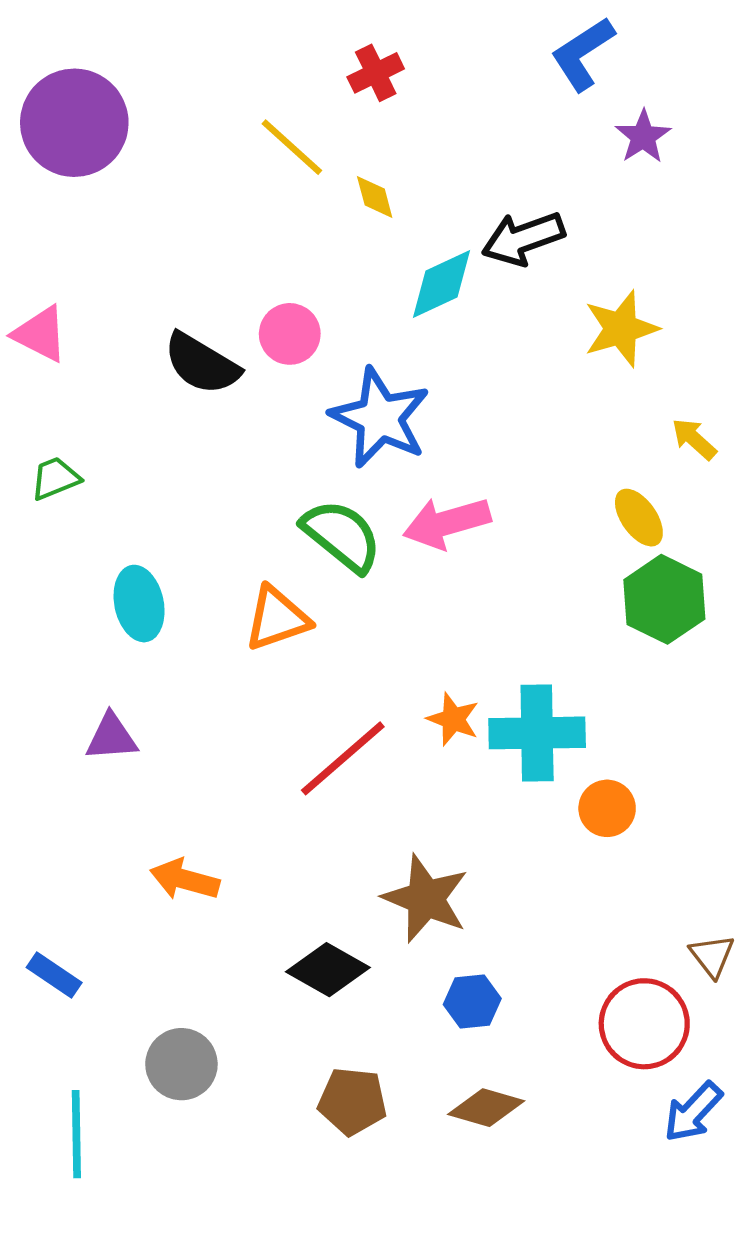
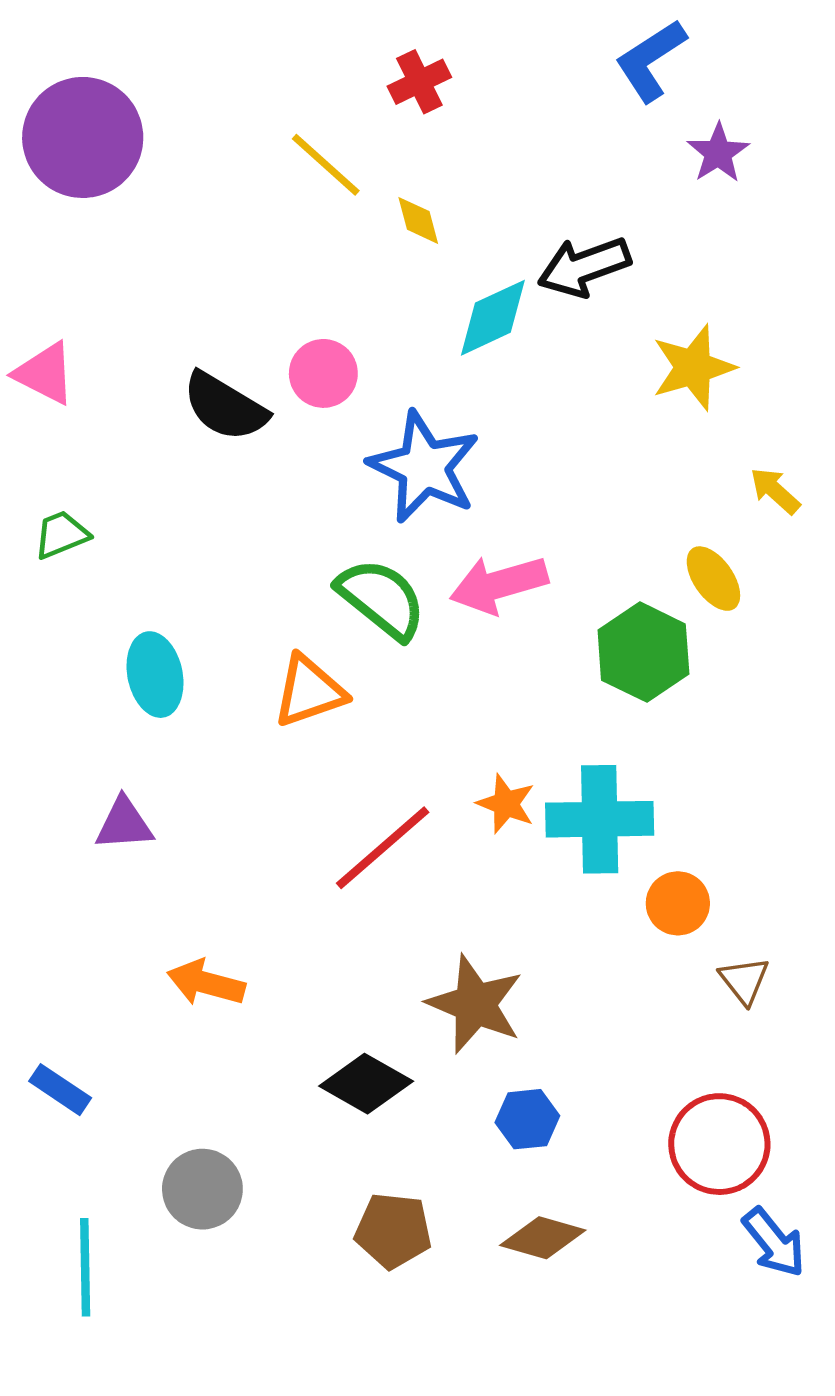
green hexagon: (664, 599) -> (643, 652), moved
brown triangle: (712, 956) -> (744, 980), moved
blue arrow: (693, 1112) -> (774, 1242), turned -82

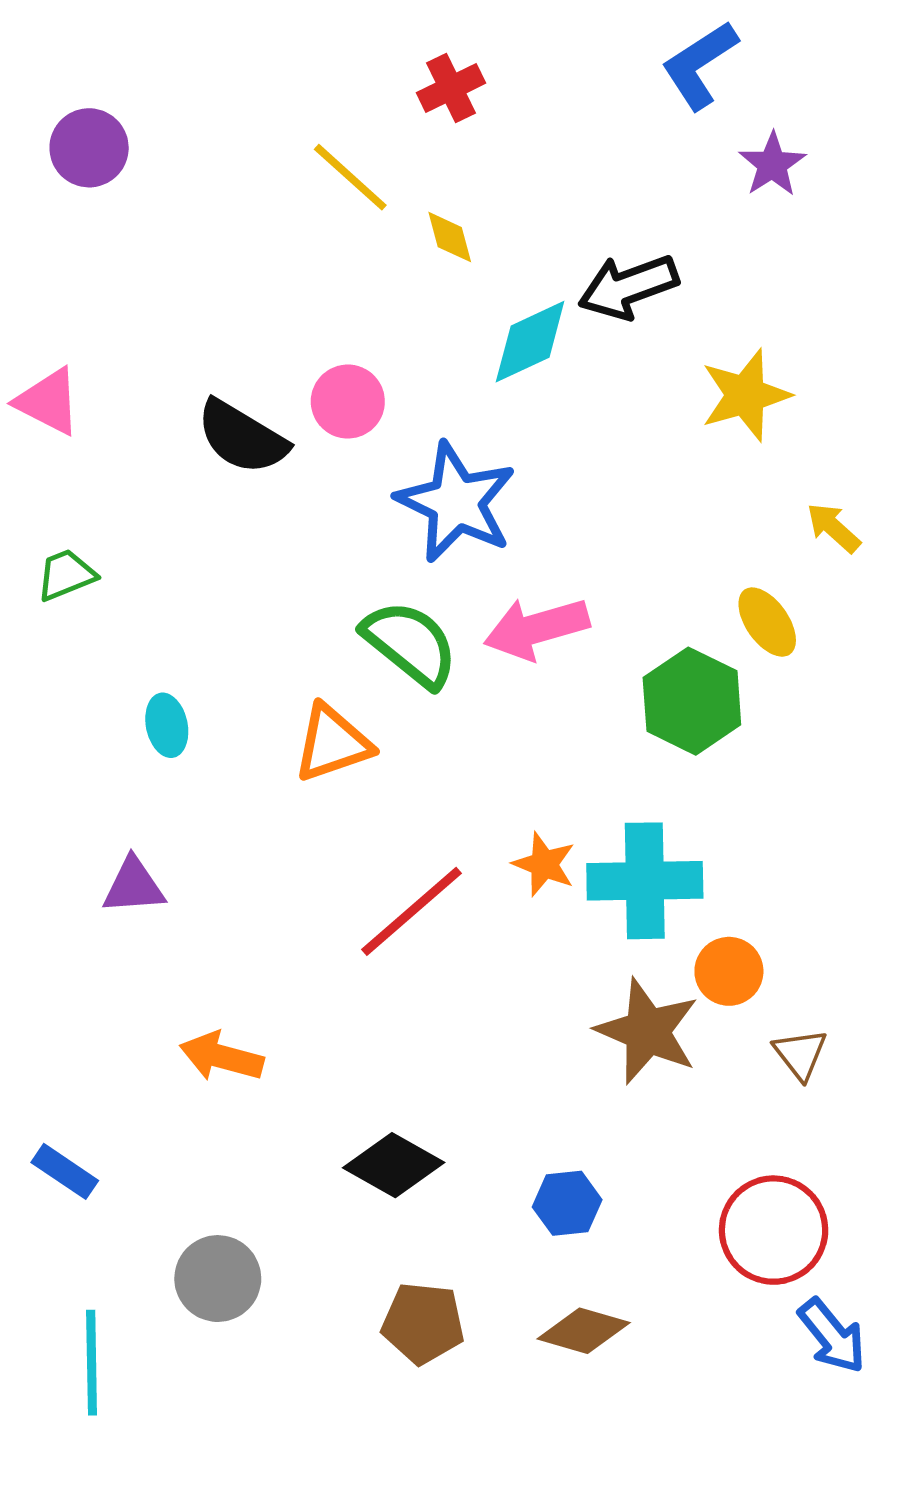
purple circle: (83, 137) -> (89, 148), size x0.6
cyan ellipse: (155, 675) -> (167, 725), size x0.7
brown star: (475, 1004) -> (647, 1031), moved

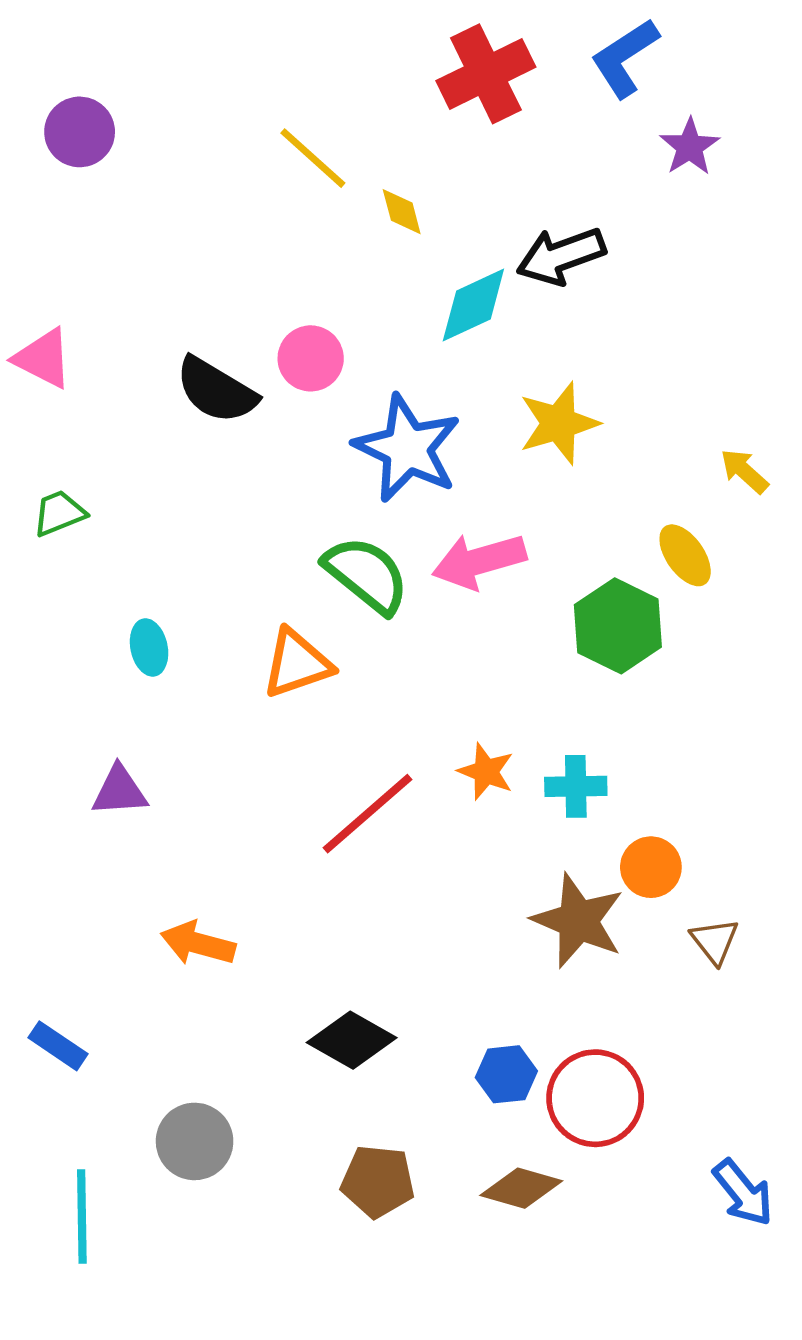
red cross: (451, 88) -> (486, 74), moved, size x1.6
yellow star: (745, 395) -> (559, 423), moved
cyan cross: (645, 881) -> (576, 786), size x0.6
red circle: (774, 1230) -> (595, 1098), moved

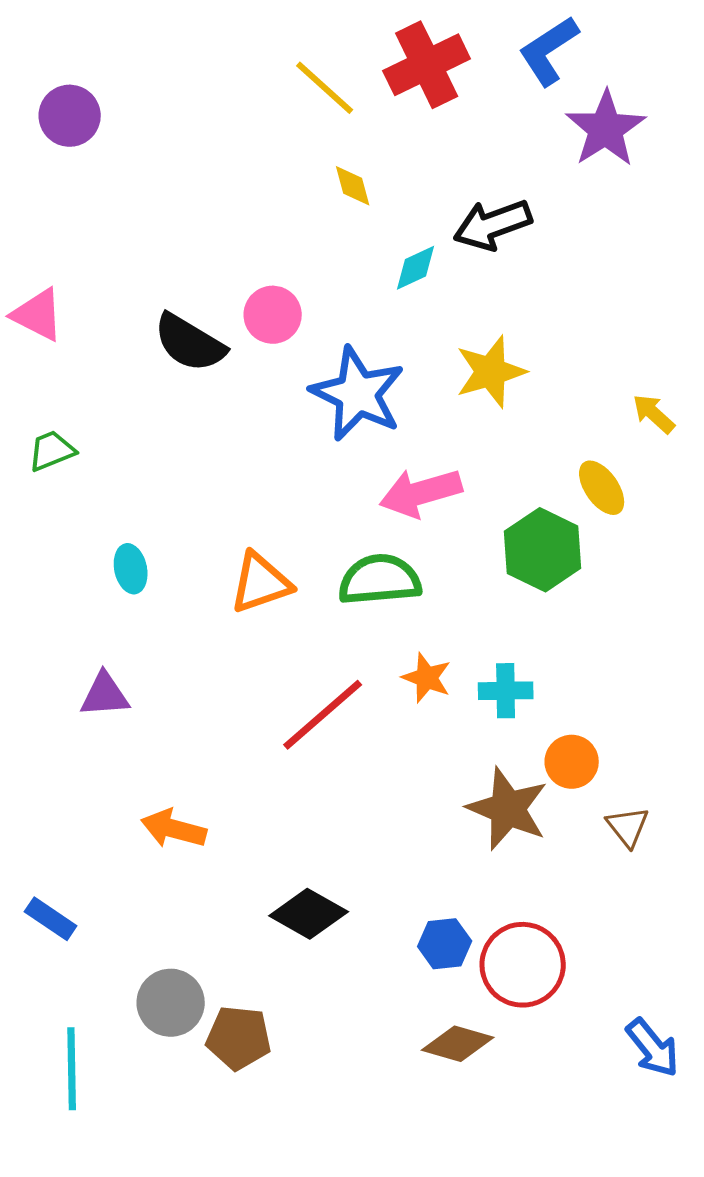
purple star: (690, 147) -> (606, 129), size x1.5
yellow line: (313, 158) -> (325, 88), moved
cyan diamond: (473, 305) -> (416, 268), size x0.7
green semicircle: (366, 575) -> (380, 580), moved, turned -44
brown pentagon: (378, 1181) -> (239, 1038), moved

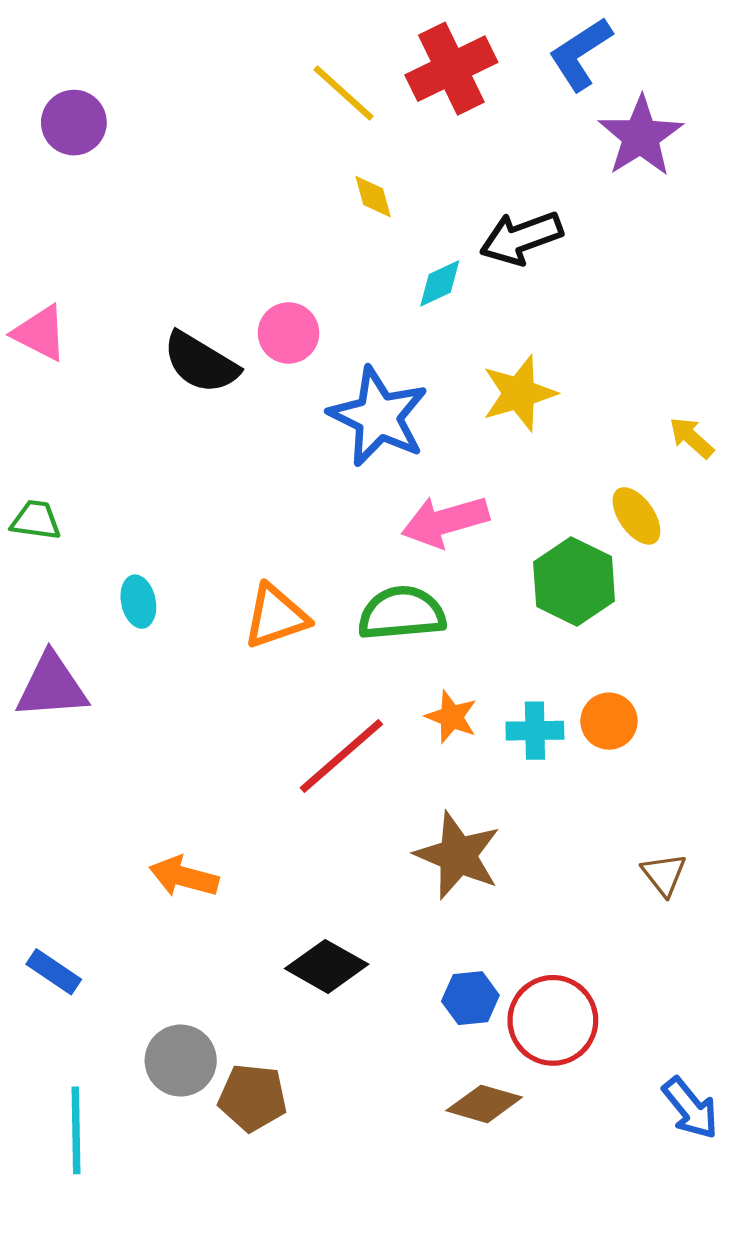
green trapezoid: (52, 451) -> (36, 520), moved, turned 30
purple triangle: (105, 695) -> (52, 686), moved, size x1.4
orange circle: (572, 762) -> (609, 721), moved
brown star: (508, 809) -> (458, 855), moved

